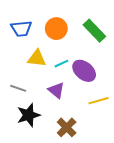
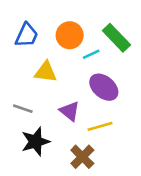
blue trapezoid: (21, 29) -> (27, 35), turned -60
cyan line: (61, 64) -> (91, 54), moved
yellow line: (99, 101) -> (100, 126), moved

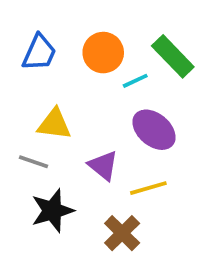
yellow triangle: (46, 72) -> (54, 124), moved

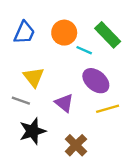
cyan line: (135, 81) -> (84, 50), turned 49
yellow triangle: (54, 124) -> (34, 77), turned 45
yellow line: (148, 188) -> (108, 109), moved

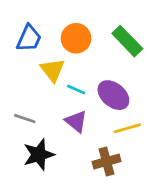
cyan line: (84, 50) -> (76, 90), moved
yellow triangle: (34, 77) -> (53, 70), moved
brown cross: (76, 145) -> (107, 162), moved, turned 30

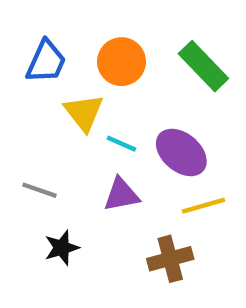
purple triangle: (76, 121) -> (121, 195), turned -50
black star: (39, 155) -> (62, 248), size x0.7

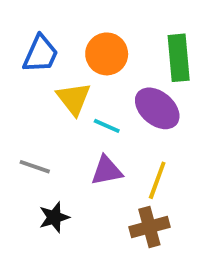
green rectangle: (203, 66) -> (179, 58), turned 39
purple ellipse: (181, 152) -> (157, 108), moved
yellow line: (203, 206) -> (157, 180), moved, turned -54

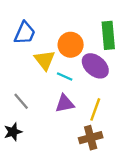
orange circle: (107, 54) -> (71, 45), moved
gray line: (35, 167) -> (21, 101), turned 30
black star: (54, 217) -> (13, 132), moved

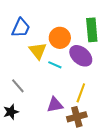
purple triangle: (65, 104) -> (55, 105), moved

